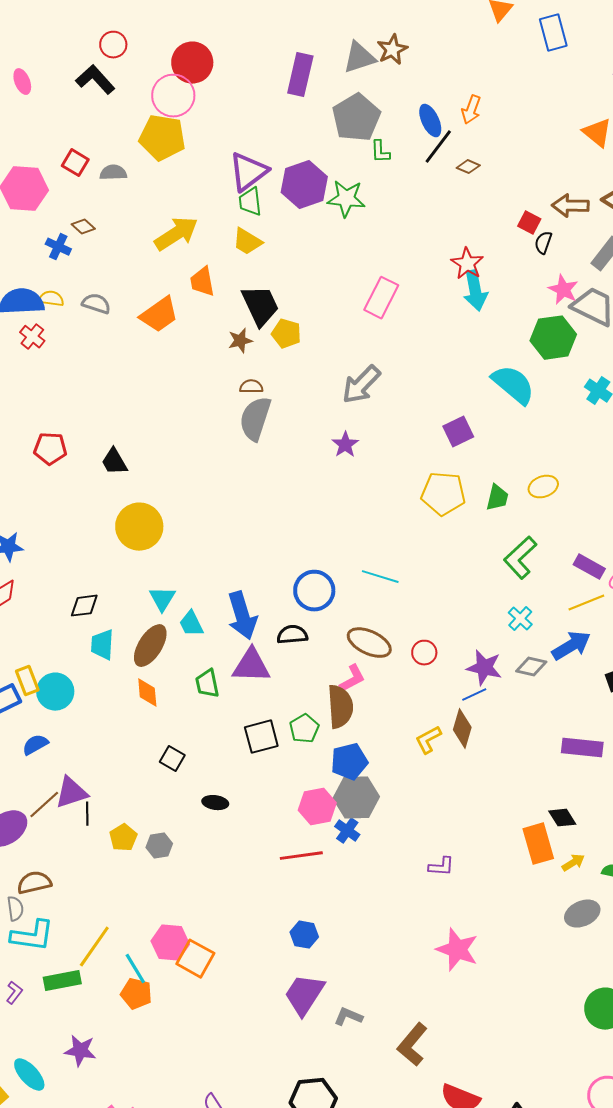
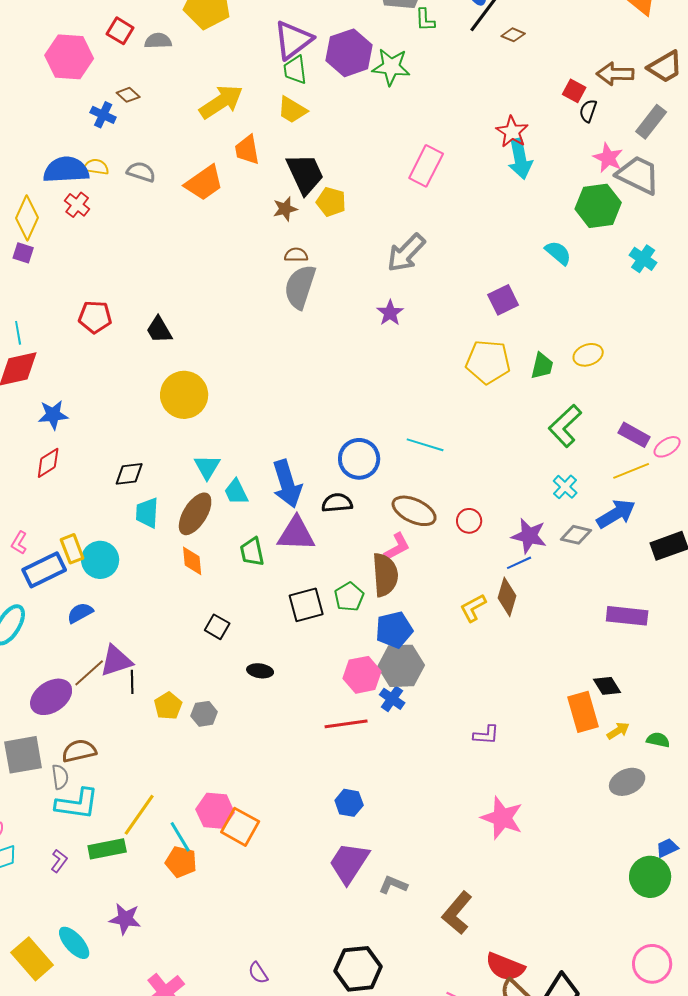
cyan semicircle: (513, 385) -> (558, 253), size x0.6

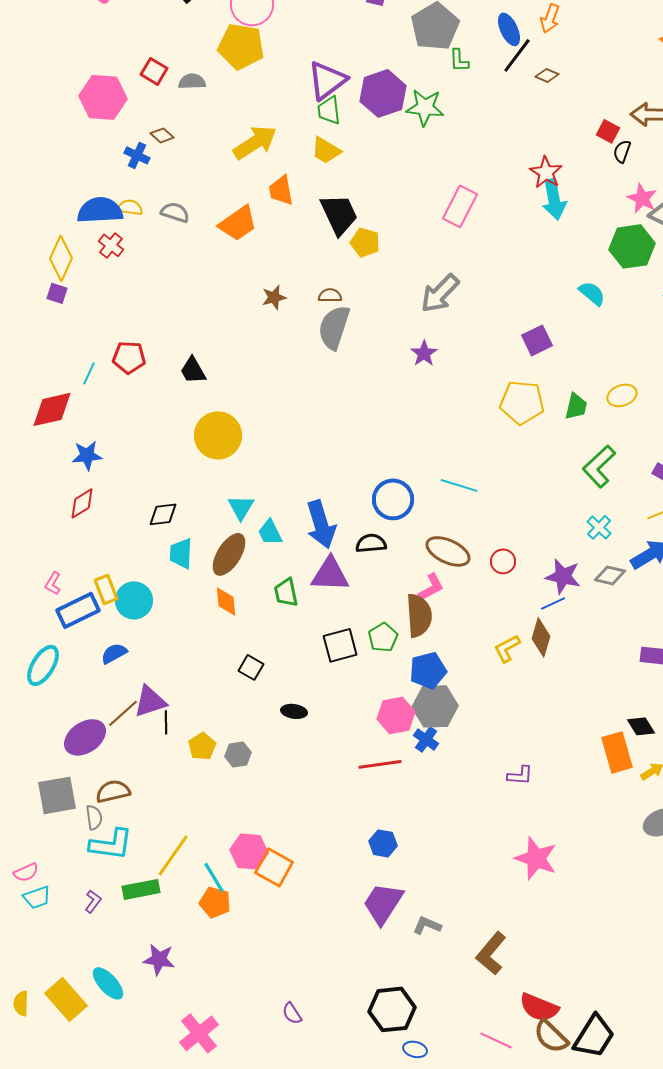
brown star: (285, 209) -> (274, 297), moved
cyan line: (18, 333) -> (89, 373), moved, turned 35

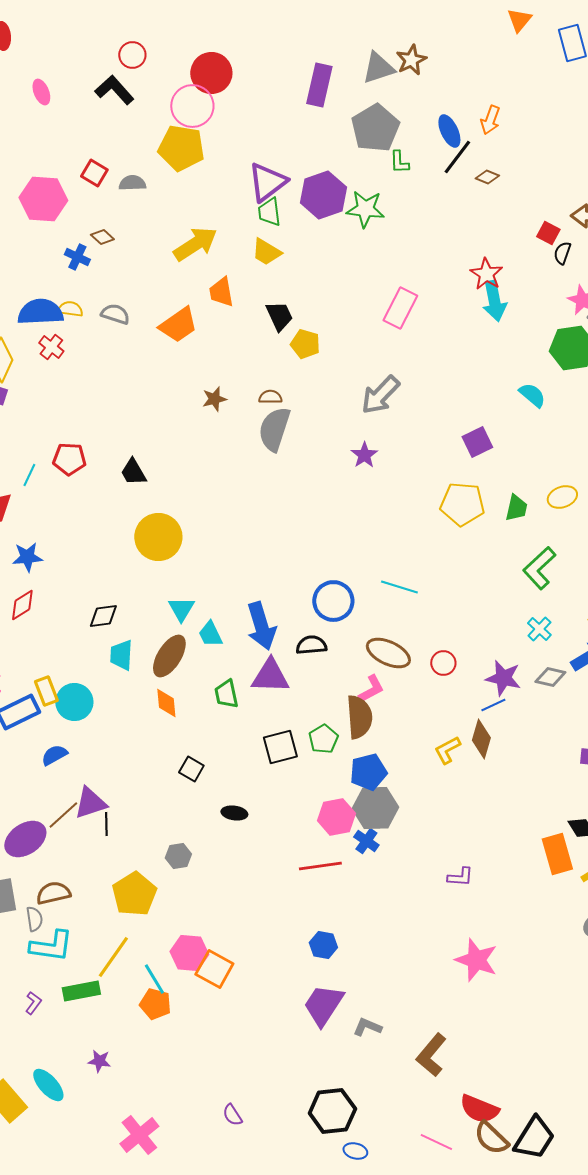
black trapezoid: (339, 214) -> (279, 316), size x0.7
yellow pentagon: (202, 746) -> (134, 894), moved, size x1.6
purple star: (159, 959) -> (99, 1061), size x0.7

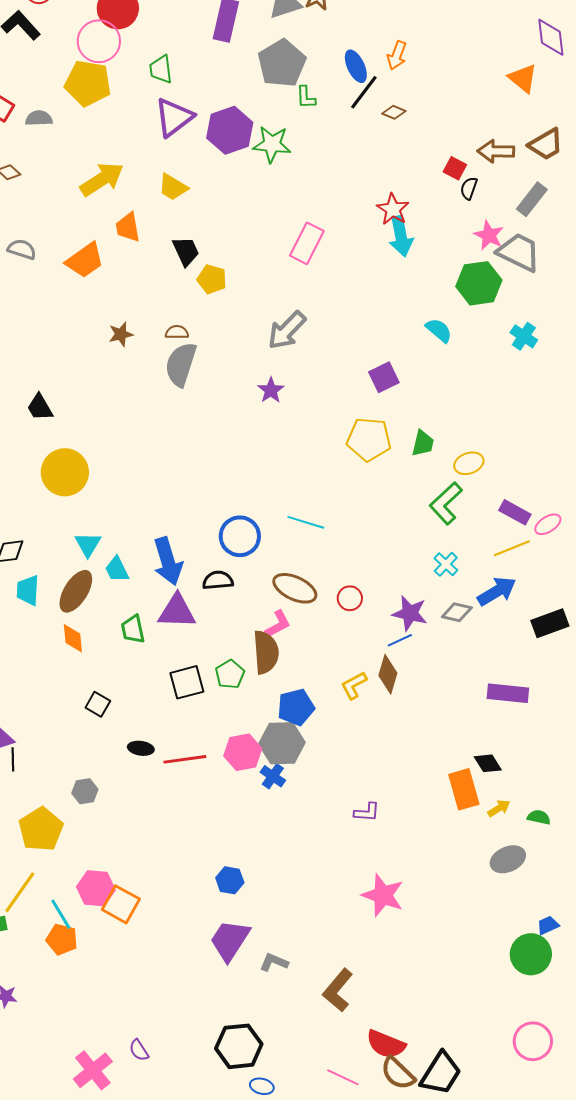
green trapezoid: (269, 212) -> (161, 69), moved
yellow ellipse: (562, 497) -> (469, 463), moved
blue pentagon: (368, 772) -> (296, 707), moved
red line: (320, 866) -> (185, 759), moved
pink cross: (139, 1135) -> (93, 1070), moved

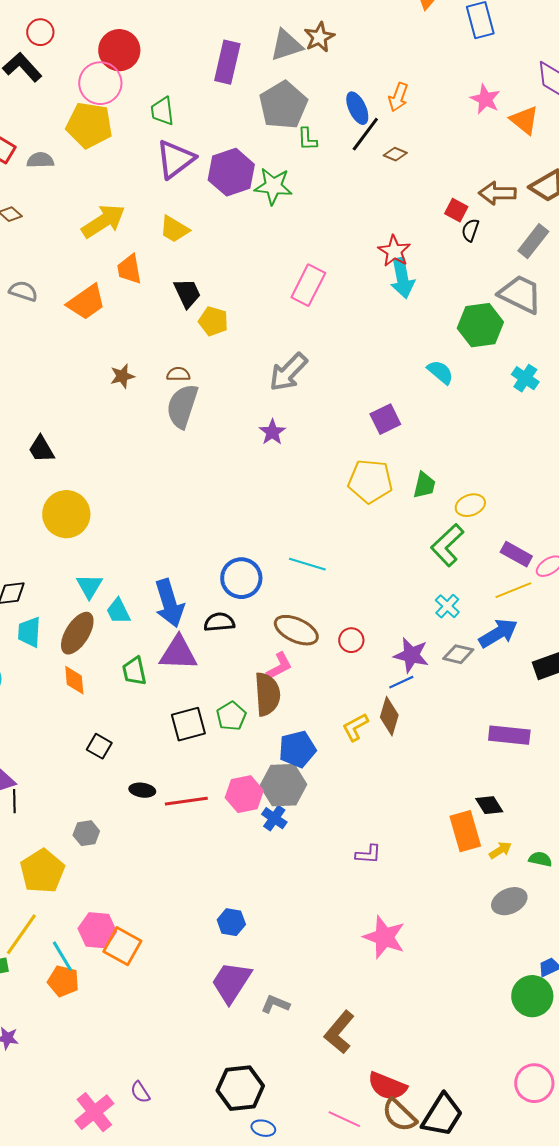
pink star: (489, 235) -> (485, 99), moved

